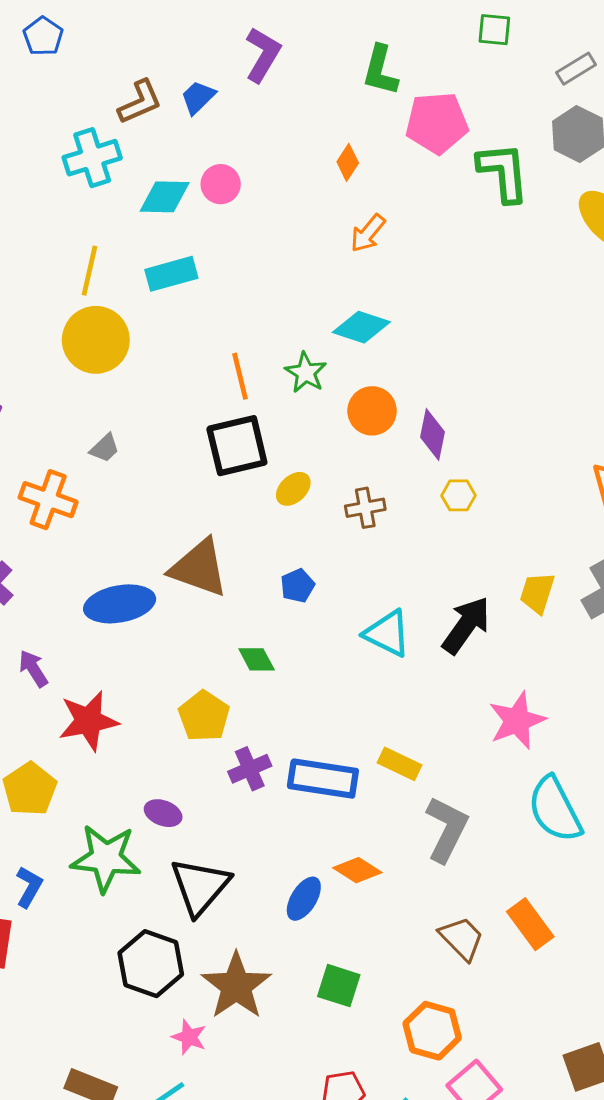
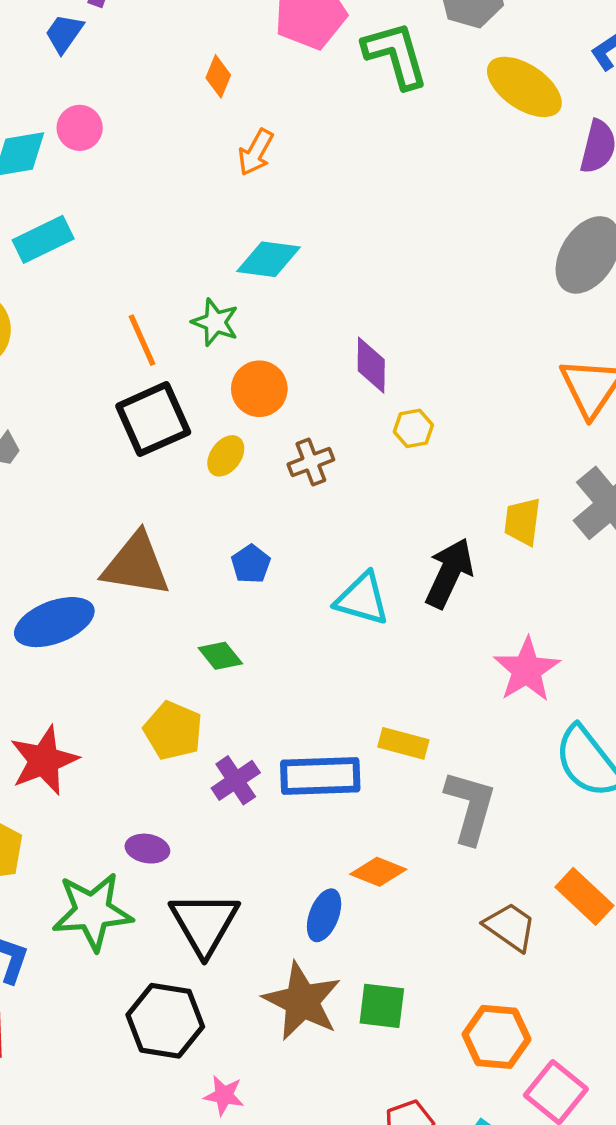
blue trapezoid: (198, 97) -> (64, 33), moved
orange circle: (372, 411) -> (259, 389), moved
brown star: (236, 986) -> (302, 1001), moved

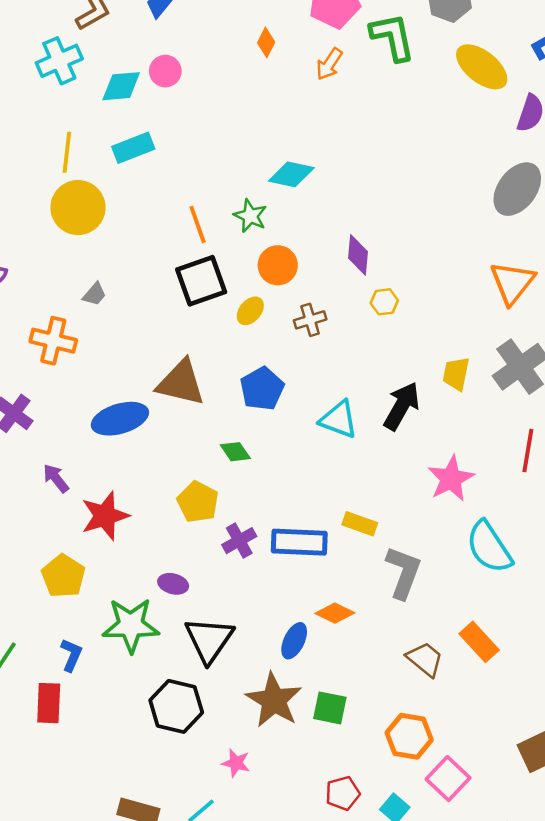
orange arrow: (256, 152) -> (329, 64), moved
blue pentagon: (251, 564) -> (262, 389), size x1.6
pink star: (224, 1095) -> (236, 763), moved

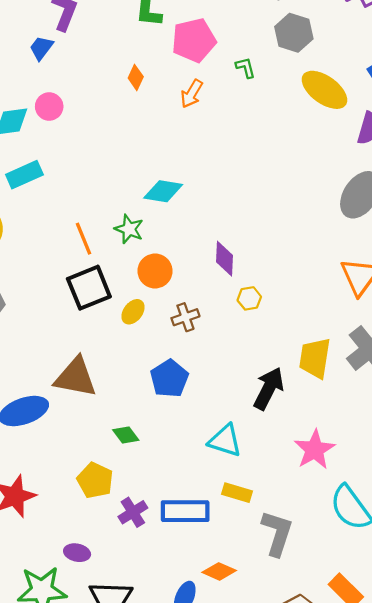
green L-shape: (392, 37) -> (246, 68), size x0.5
yellow trapezoid: (456, 374) -> (315, 358), size x1.4
blue pentagon: (262, 389) -> (169, 379), moved
cyan triangle: (339, 419) -> (225, 441), moved

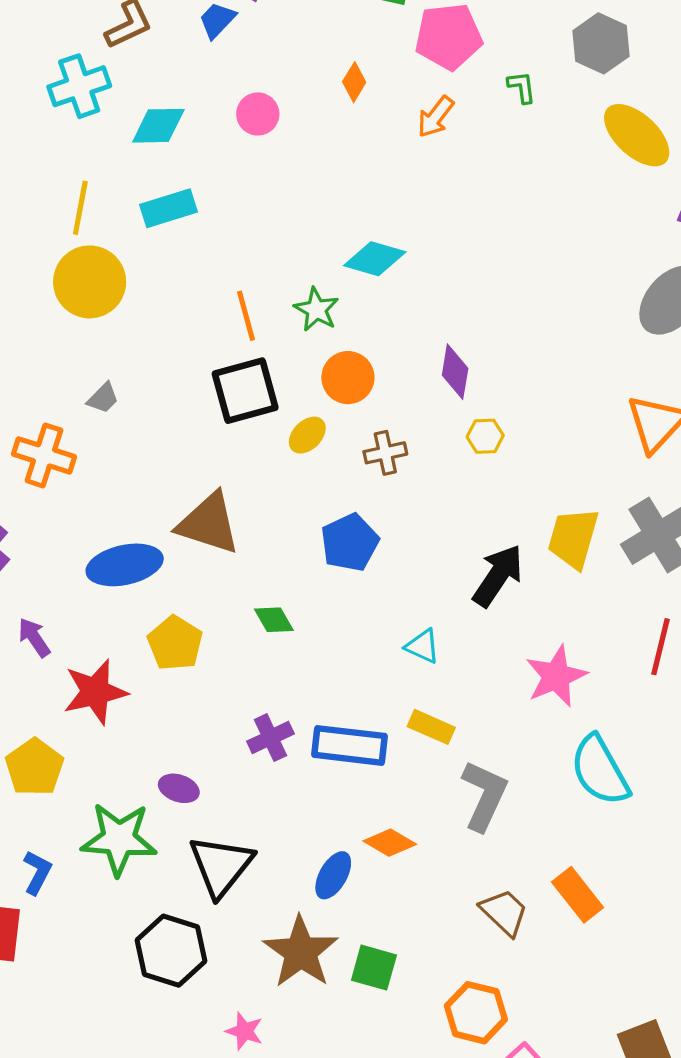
pink circle: (49, 107) -> (258, 114), moved
cyan triangle: (225, 441) -> (423, 646), size x0.7
yellow pentagon: (95, 480) -> (175, 643), moved

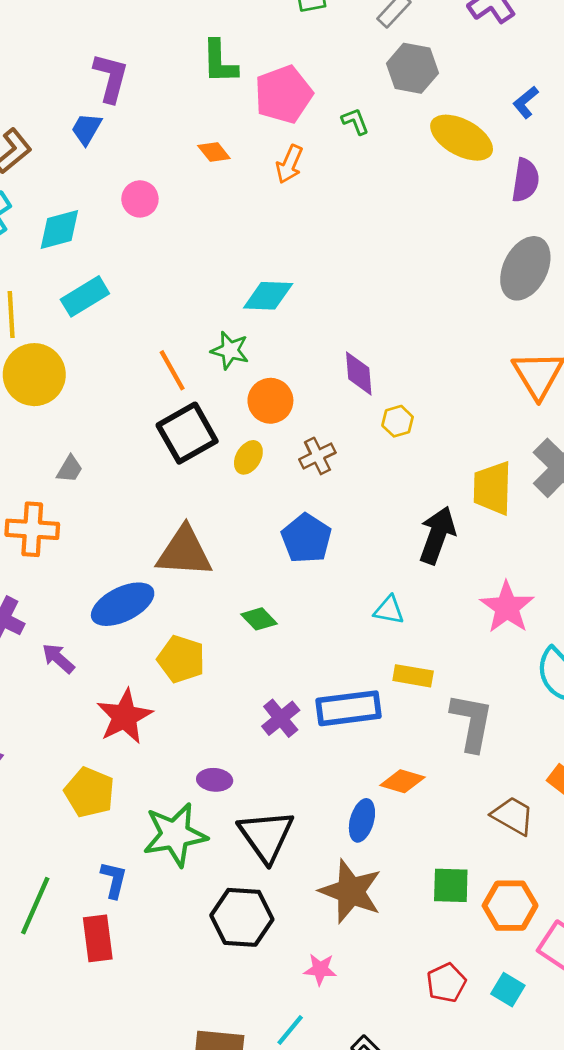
orange diamond: (354, 82) -> (214, 152), turned -56
purple arrow: (34, 637) -> (58, 658), moved
green square: (374, 968) -> (451, 885), moved

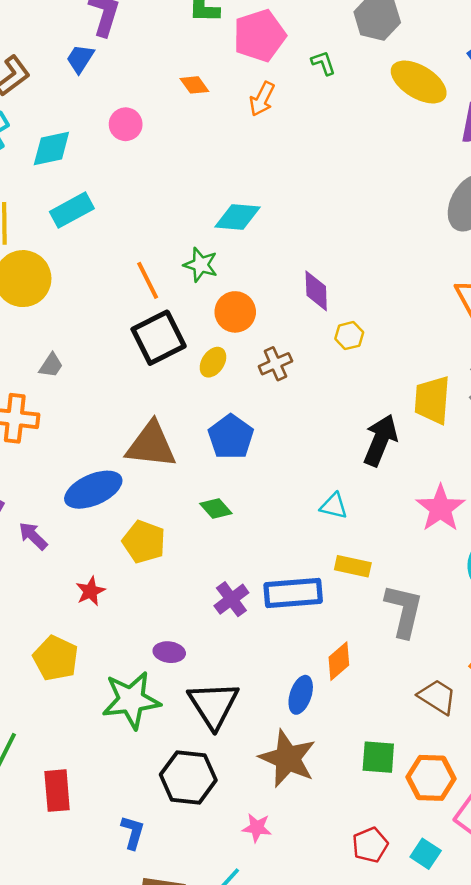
blue pentagon: (306, 538) -> (231, 437), moved
red star: (125, 716) -> (90, 591), size x0.6
orange diamond: (402, 781) -> (339, 661), turned -60
blue L-shape: (114, 880) -> (133, 832), moved

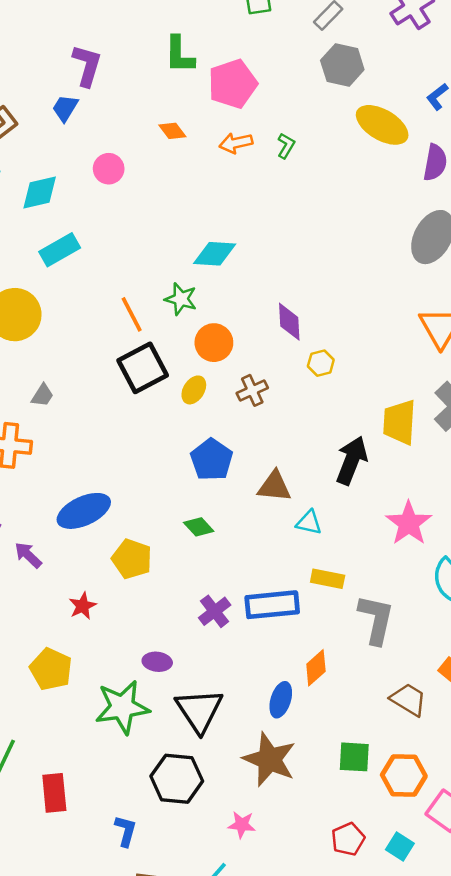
green L-shape: (323, 63) -> (286, 146), moved, turned 50
orange arrow: (262, 99) -> (236, 143), turned 52
brown triangle: (151, 445) -> (274, 486), moved, size x0.7

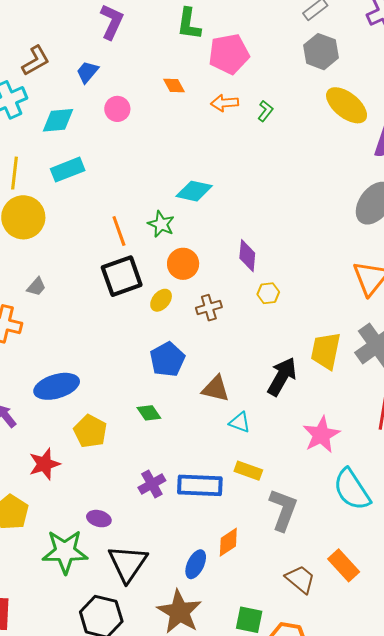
blue trapezoid: (65, 108) -> (87, 72), moved
red star: (83, 606) -> (44, 464), size x1.4

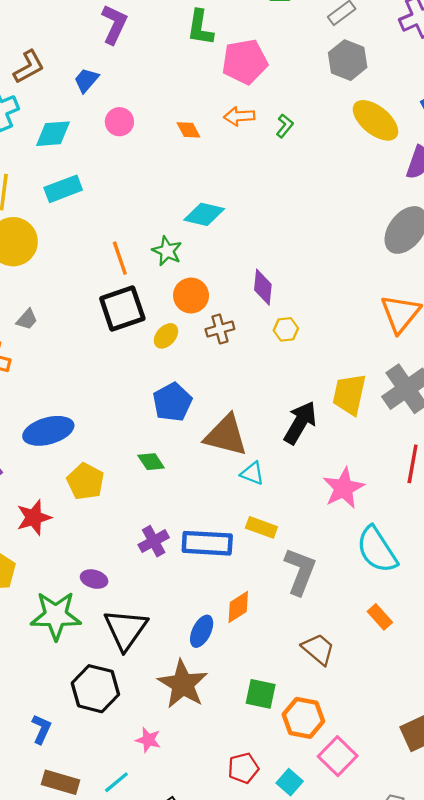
orange diamond: (174, 85) -> (188, 130), moved
brown cross: (209, 308) -> (220, 329), moved
brown triangle: (216, 389) -> (226, 435), size x1.4
orange rectangle: (344, 565) -> (380, 617), moved, size x0.7

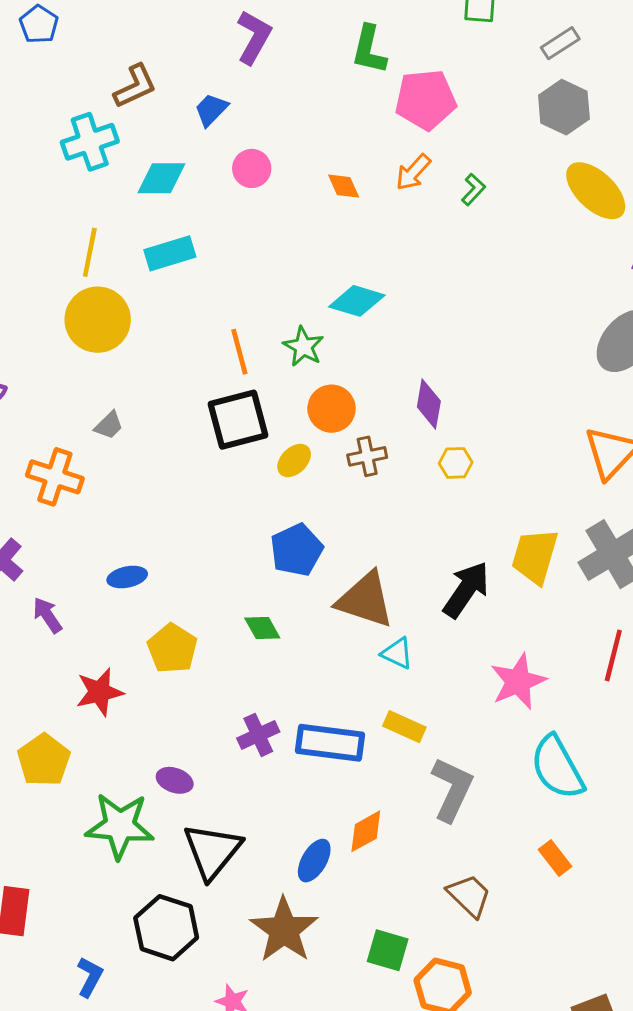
orange arrow: (239, 116) -> (413, 172), turned -48
blue ellipse: (48, 431) -> (127, 577), size x0.6

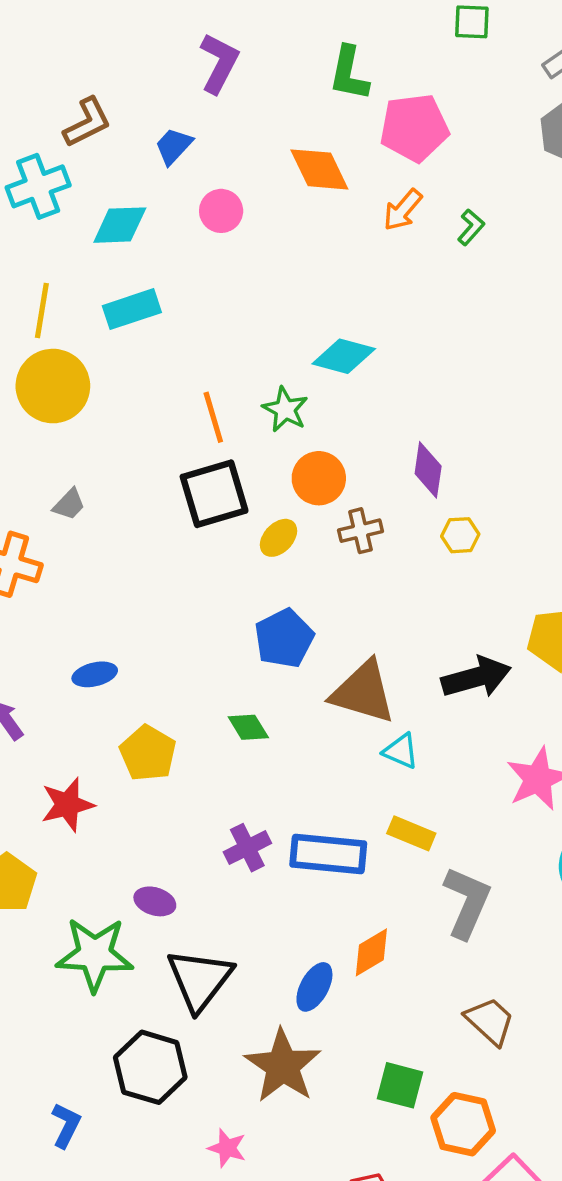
orange diamond: (344, 186) -> (319, 169), moved, size x1.6
black arrow: (466, 590) -> (476, 677), turned 42

